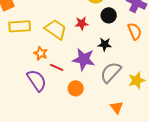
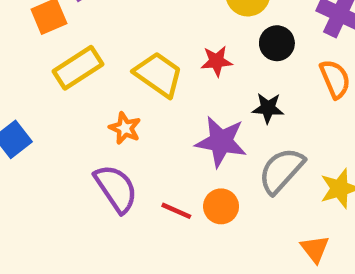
yellow rectangle: (20, 26) -> (78, 68), turned -30
red line: (57, 67) -> (176, 211), moved
orange circle: (76, 88) -> (221, 206), moved
orange triangle: (117, 107) -> (315, 249), moved

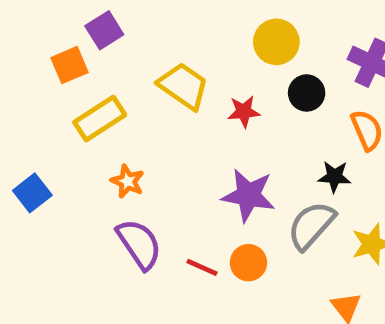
yellow trapezoid: (158, 75) -> (183, 86), moved
black star: (268, 108) -> (334, 177), moved
orange star: (125, 128) -> (128, 181), moved

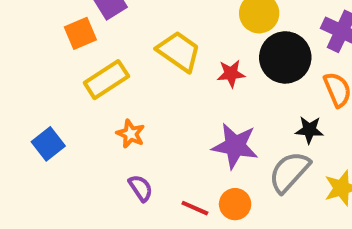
black circle: (307, 93) -> (285, 57), size x1.6
purple semicircle: (139, 244) -> (141, 188), size x0.6

